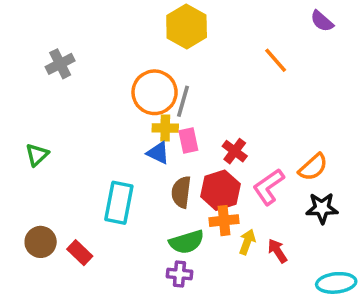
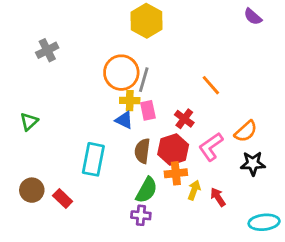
orange line: (276, 60) -> (211, 85), moved
green semicircle: (187, 242) -> (147, 190), turned -44

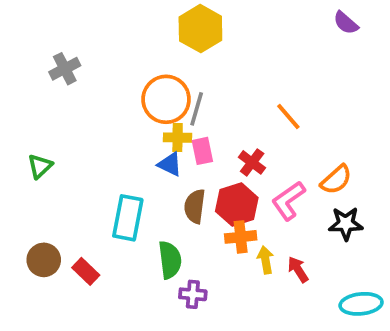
green semicircle: (147, 190) -> (170, 260), moved, turned -36
yellow arrow: (194, 190) -> (265, 260), turned -30

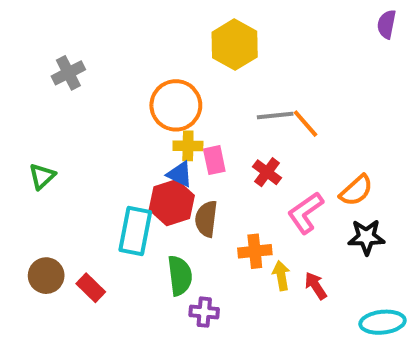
purple semicircle: (346, 23) -> (387, 24), moved, turned 60
yellow hexagon: (200, 29) -> (235, 45), moved
gray line: (197, 109) -> (275, 115), moved, turned 68
red hexagon: (237, 204) -> (172, 203), moved

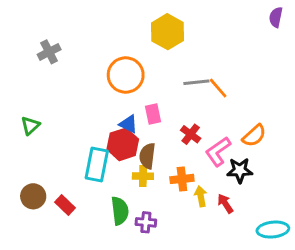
yellow cross: (188, 146) -> (143, 176), moved
red cross: (267, 172) -> (191, 134), moved
black star: (366, 237) -> (240, 170), moved
green semicircle: (180, 276) -> (120, 211), moved

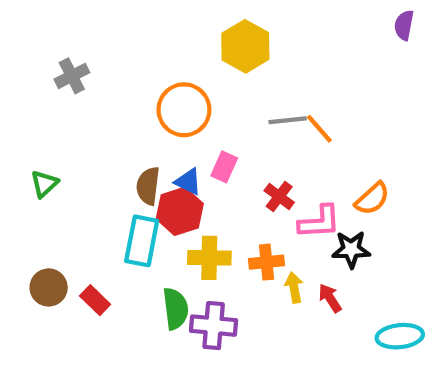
pink rectangle: (153, 114) -> (224, 167), turned 36
pink L-shape: (218, 152) -> (319, 222), turned -148
brown semicircle: (147, 156) -> (148, 186), moved
yellow cross: (143, 176) -> (209, 258), size x1.4
purple cross: (146, 222) -> (214, 326), size x1.5

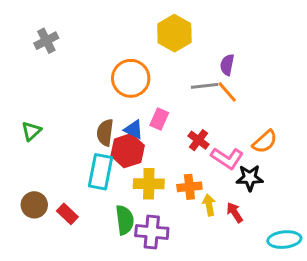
purple semicircle: (404, 25) -> (227, 65), moved
gray cross: (72, 76) -> (46, 41), moved
pink L-shape: (319, 222) -> (227, 158), turned 36

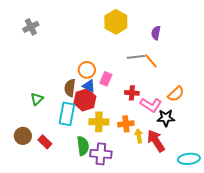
purple semicircle: (227, 65) -> (156, 33), moved
orange circle: (131, 78) -> (87, 70), moved, size x0.7
green triangle: (31, 131) -> (37, 99), moved
red cross: (198, 140) -> (132, 93), turned -32
red arrow: (235, 212) -> (156, 141), size x1.6

